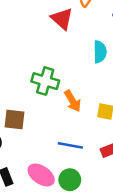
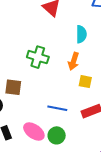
orange arrow: (73, 101) -> (74, 61), moved, turned 48

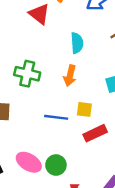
yellow square: (85, 82) -> (84, 109), moved
blue line: (57, 108) -> (56, 117), moved

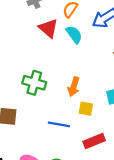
cyan semicircle: (77, 43) -> (74, 34), moved, turned -36
yellow square: (84, 109) -> (86, 109), moved

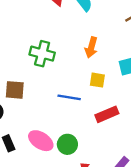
orange arrow: (74, 87) -> (91, 47), moved

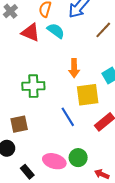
yellow square: (97, 80) -> (88, 95), size x1.6
blue line: (69, 97) -> (68, 117), turned 66

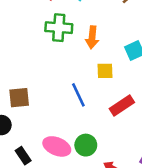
green cross: (33, 86) -> (59, 28), moved
yellow square: (88, 95) -> (105, 71), size x0.6

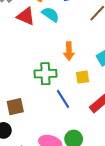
green cross: (59, 28) -> (45, 74), moved

